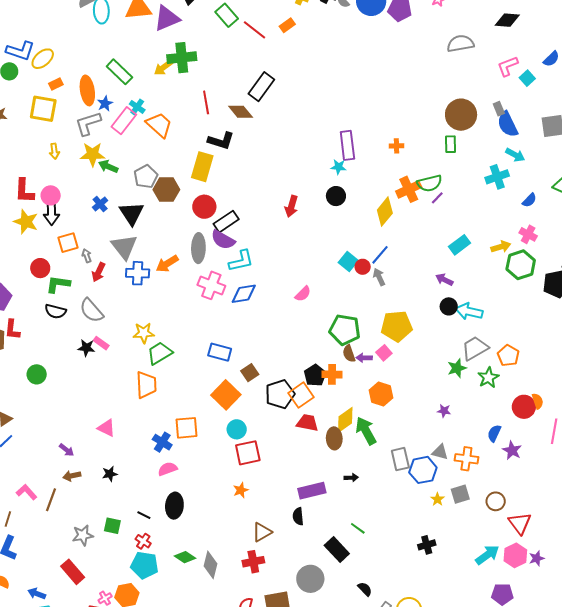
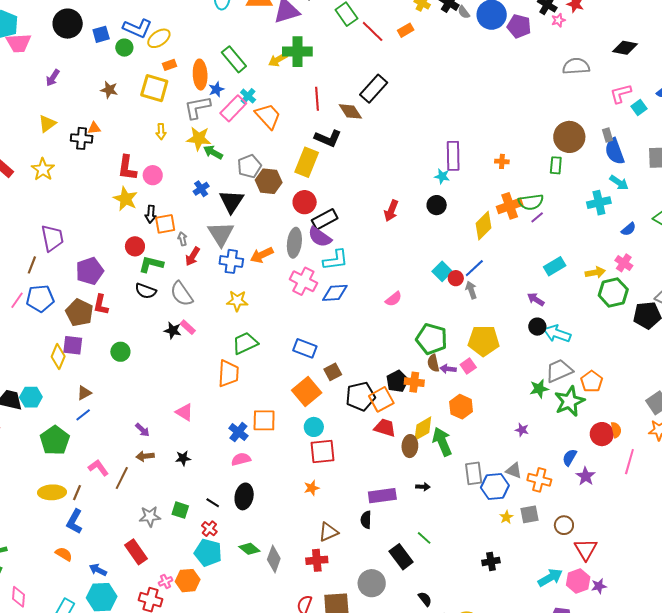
black arrow: (51, 212) -> (151, 214), moved, size x0.7
yellow star: (144, 333) -> (237, 301), moved
green star: (488, 378) -> (569, 401), size x1.4

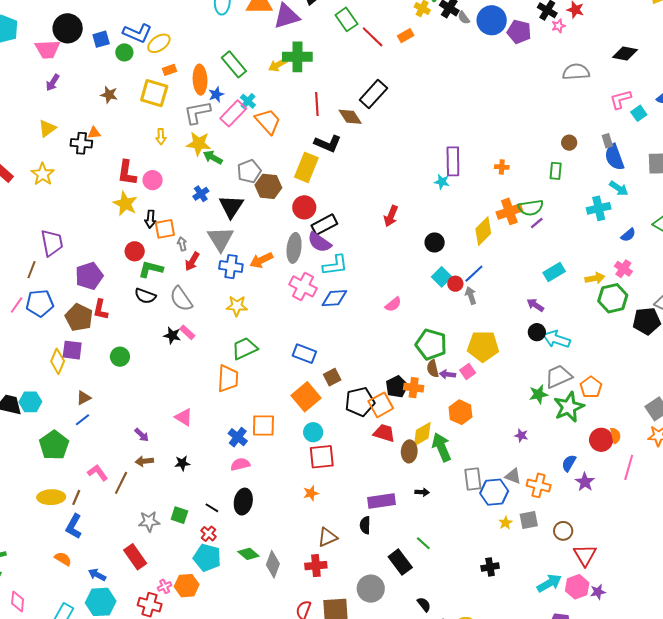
pink trapezoid: (18, 43) -> (47, 49), moved
brown circle: (569, 137) -> (569, 143), size x0.5
black circle: (437, 205) -> (435, 242), moved

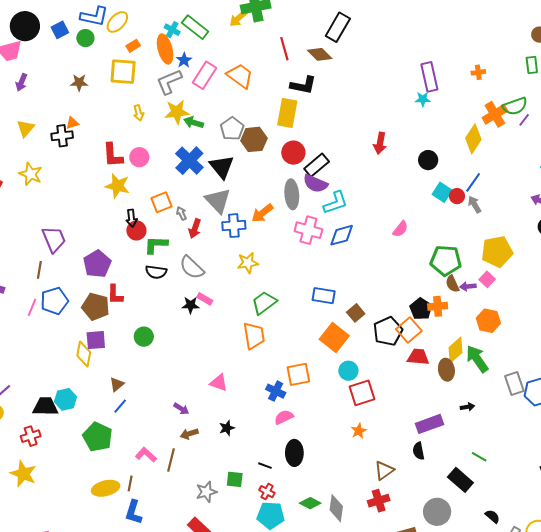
cyan cross: (248, 101) -> (172, 30), moved
blue cross: (201, 194) -> (189, 161), size x1.8
black arrow: (150, 219) -> (132, 218), moved

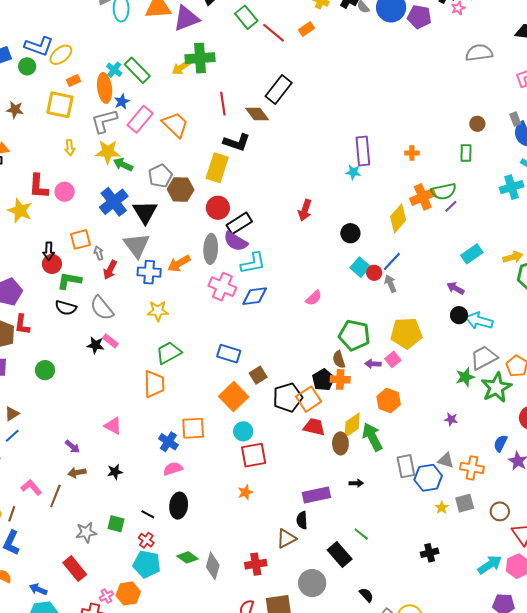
yellow star: (117, 186) -> (20, 211), moved
brown semicircle: (452, 284) -> (339, 359), moved
brown triangle: (384, 470) -> (286, 539), moved

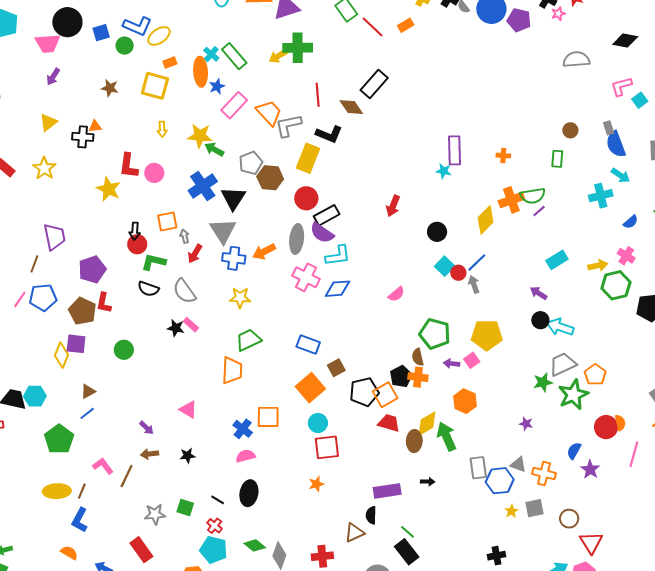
gray L-shape: (104, 121) -> (288, 125), moved
green line: (361, 534) -> (407, 532), moved

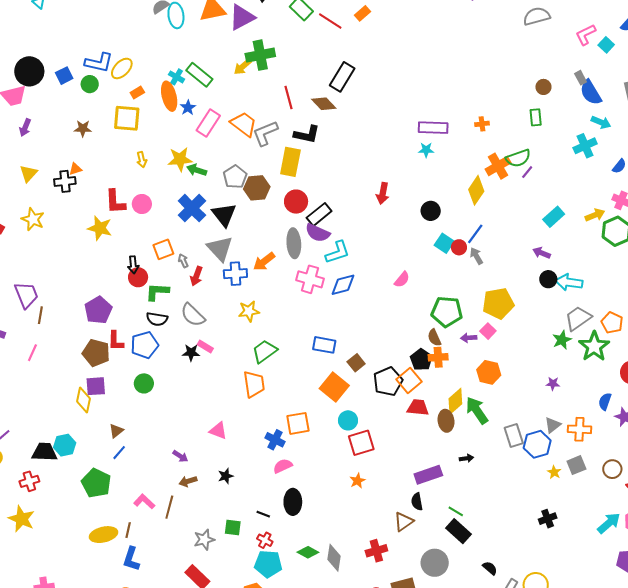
purple rectangle: (454, 150) -> (433, 128), turned -76
purple trapezoid: (54, 237) -> (26, 295), moved
blue pentagon: (43, 297) -> (145, 345), moved
gray triangle: (518, 464) -> (553, 425), turned -48

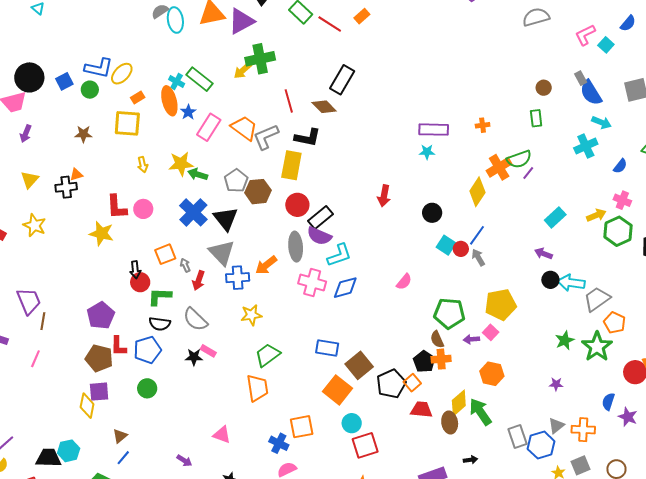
gray trapezoid: (578, 318) -> (597, 299), moved
brown square: (356, 363) -> (359, 365), size x1.5
orange square: (409, 381) -> (412, 383), size x0.7

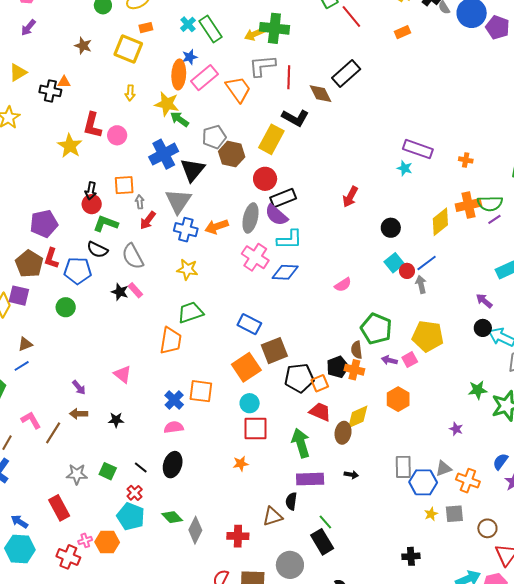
orange rectangle: (362, 16) -> (403, 32), moved
orange ellipse: (169, 101) -> (179, 74), moved
gray L-shape: (266, 137) -> (262, 66), moved
green arrow: (480, 412) -> (301, 443), moved

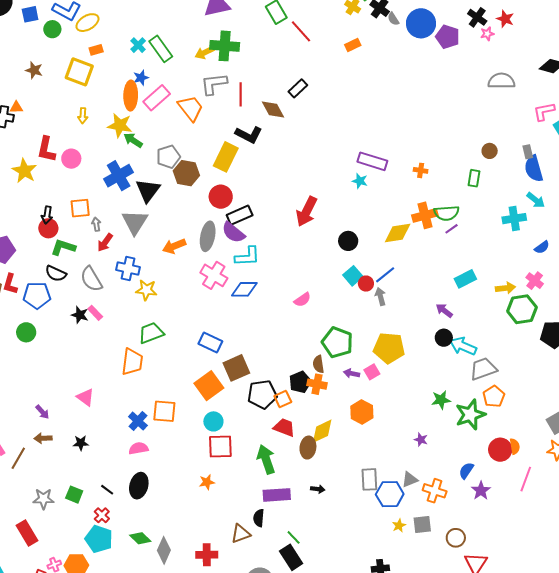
black rectangle: (346, 73) -> (298, 88), size x0.7
red arrow: (350, 197) -> (307, 211), size x1.4
yellow diamond: (440, 222) -> (398, 233), turned 32
blue cross: (186, 230) -> (128, 269), moved

